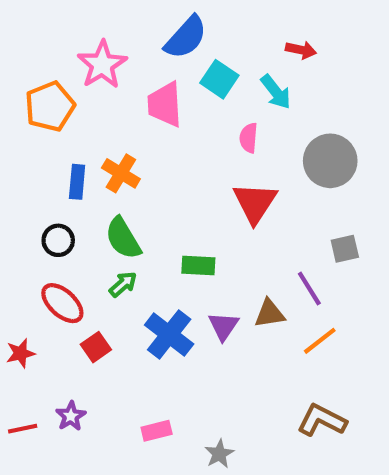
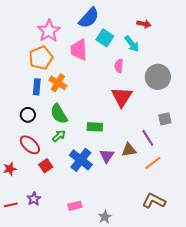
orange pentagon: (50, 106) -> (41, 58), moved

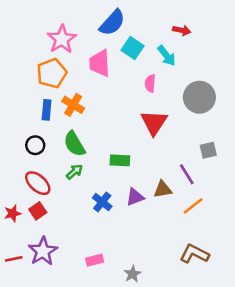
purple triangle: (107, 156) -> (135, 197), turned 35
blue cross: (81, 160) -> (102, 202), size x0.7
red square: (46, 166) -> (38, 211), moved
purple star: (34, 199) -> (43, 251), size x1.6

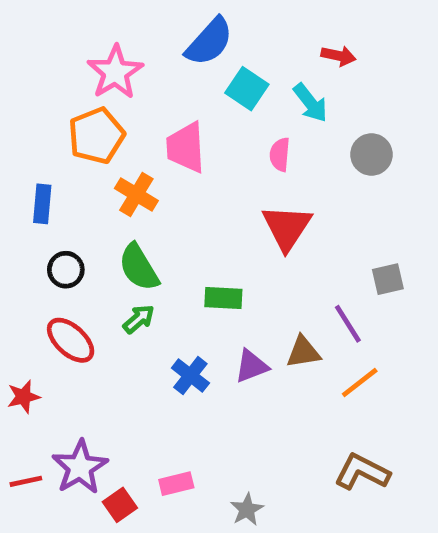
pink trapezoid: (100, 63) -> (186, 147), moved
gray circle: (199, 97) -> (371, 154), moved, size x0.7
blue rectangle: (47, 110) -> (42, 204), moved
red square: (38, 211) -> (120, 505), moved

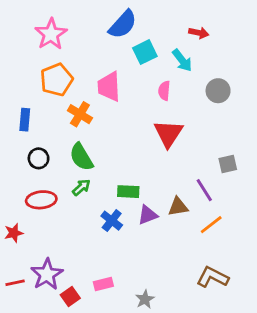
pink star: (115, 72) -> (51, 34), moved
cyan square: (247, 89) -> (145, 52), turned 30
green rectangle: (223, 298) -> (128, 192), moved
red ellipse: (71, 340) -> (41, 200), turned -48

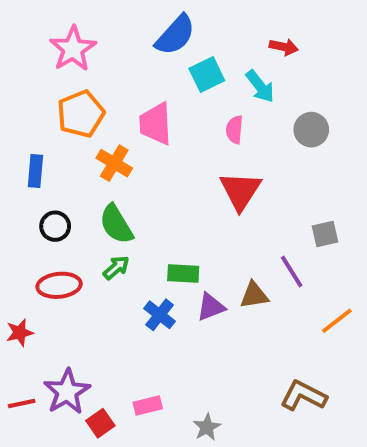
orange line: (211, 225) -> (337, 321), moved

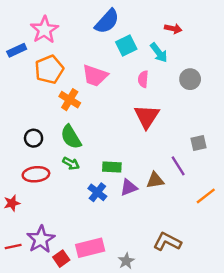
pink trapezoid: (156, 124) -> (95, 76), turned -68
blue rectangle: (35, 171) -> (17, 50), moved, turned 60
green arrow: (116, 268) -> (71, 163), turned 70
brown L-shape: (303, 396) -> (167, 242), moved
pink rectangle: (148, 405) -> (90, 248), size x1.6

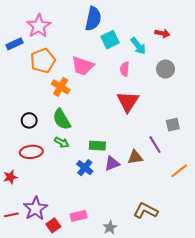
blue semicircle: (107, 21) -> (93, 19), turned -30
red arrow: (173, 29) -> (162, 33), moved
pink rectangle: (90, 248) -> (78, 216), size x0.7

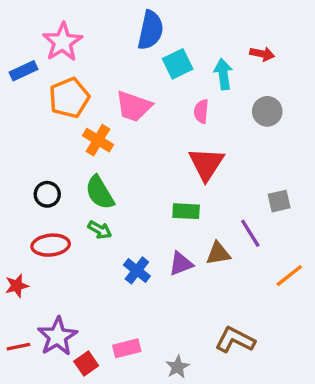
cyan arrow: (138, 46) -> (223, 74), turned -150
green rectangle: (97, 146) -> (186, 211), moved

